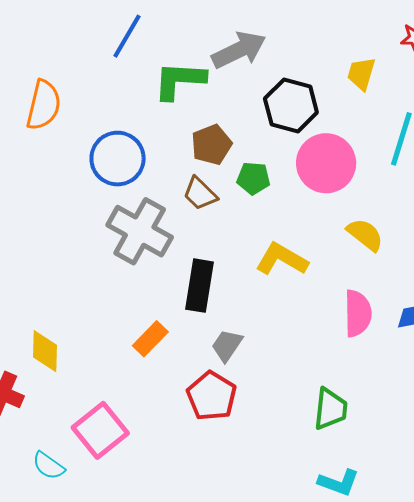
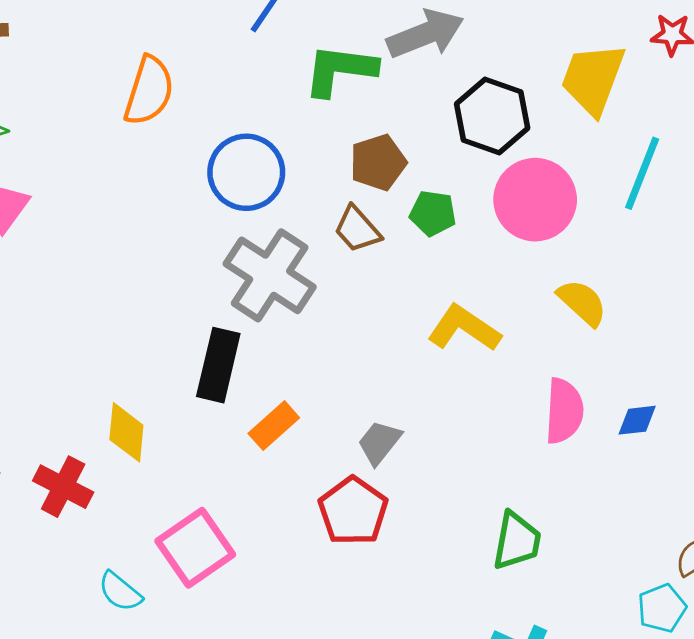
yellow trapezoid: (361, 74) -> (593, 79), size x1.6
black rectangle: (200, 286) -> (218, 365), moved

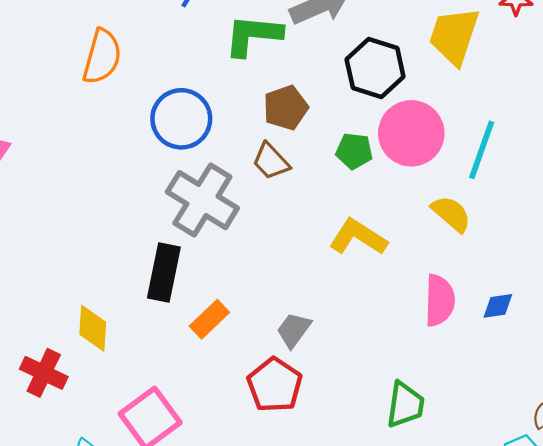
cyan line: (642, 173) -> (482, 150), moved
green pentagon: (433, 213) -> (354, 151), moved

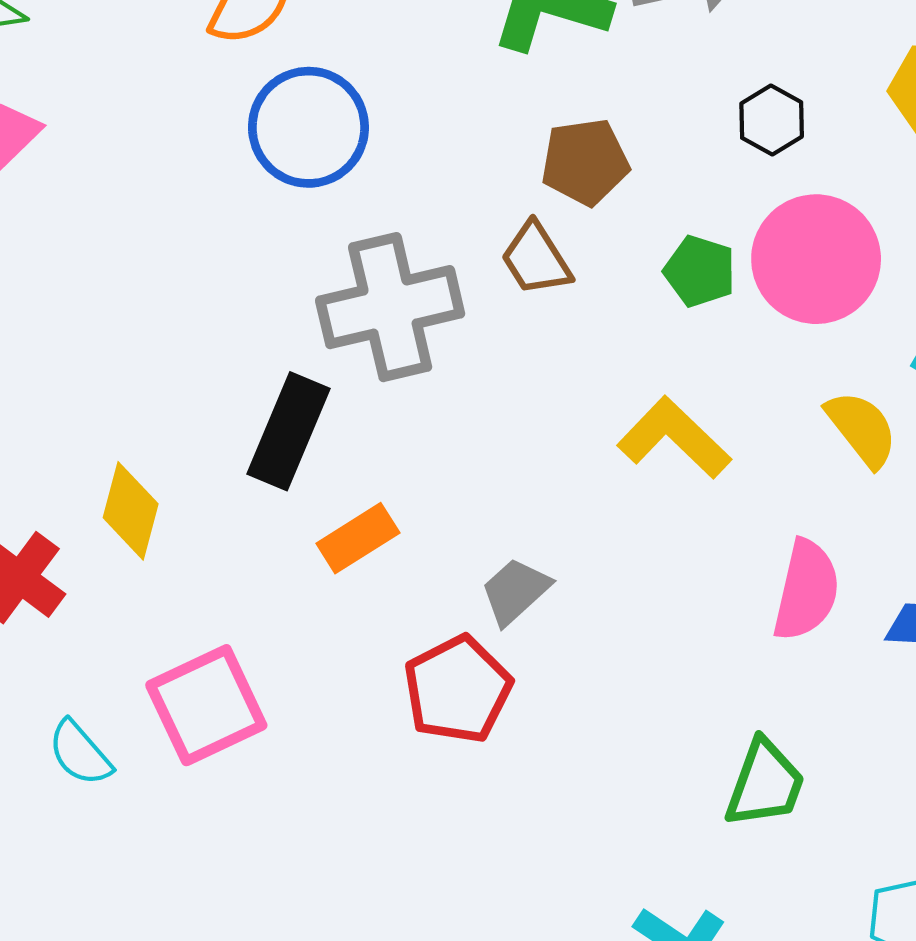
black hexagon: (375, 68) -> (772, 120), size x0.6
blue circle: (181, 119) -> (308, 127), moved
gray cross: (202, 200) -> (390, 307), turned 34
green trapezoid: (405, 405) -> (765, 784), moved

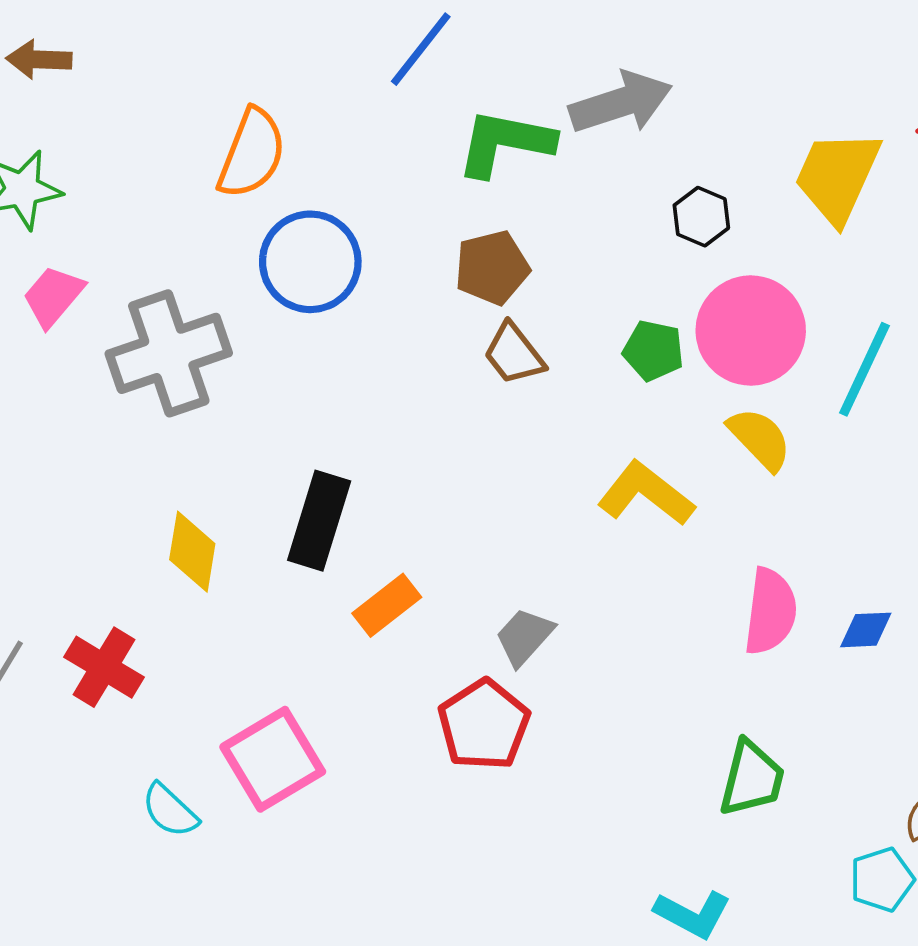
brown pentagon: (585, 162) -> (492, 268), moved
gray cross: (390, 307) -> (169, 353), moved
yellow semicircle: (862, 429) -> (760, 439), moved
yellow diamond: (131, 511) -> (192, 552), moved

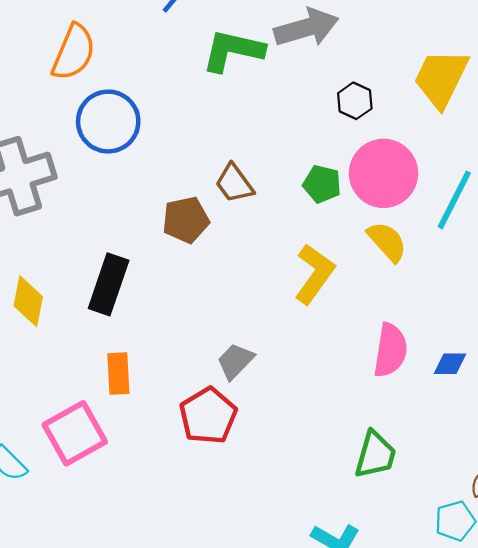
brown pentagon: (492, 268) -> (186, 220), moved
yellow L-shape: (646, 494) -> (314, 274), turned 86
orange rectangle: (387, 605) -> (118, 374), moved, turned -57

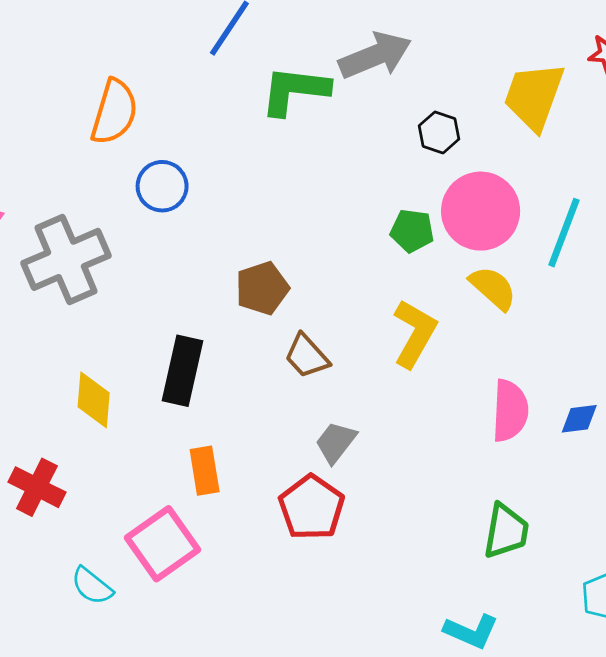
blue circle: (108, 122) -> (162, 186), size x0.7
brown trapezoid: (234, 183) -> (307, 356), moved

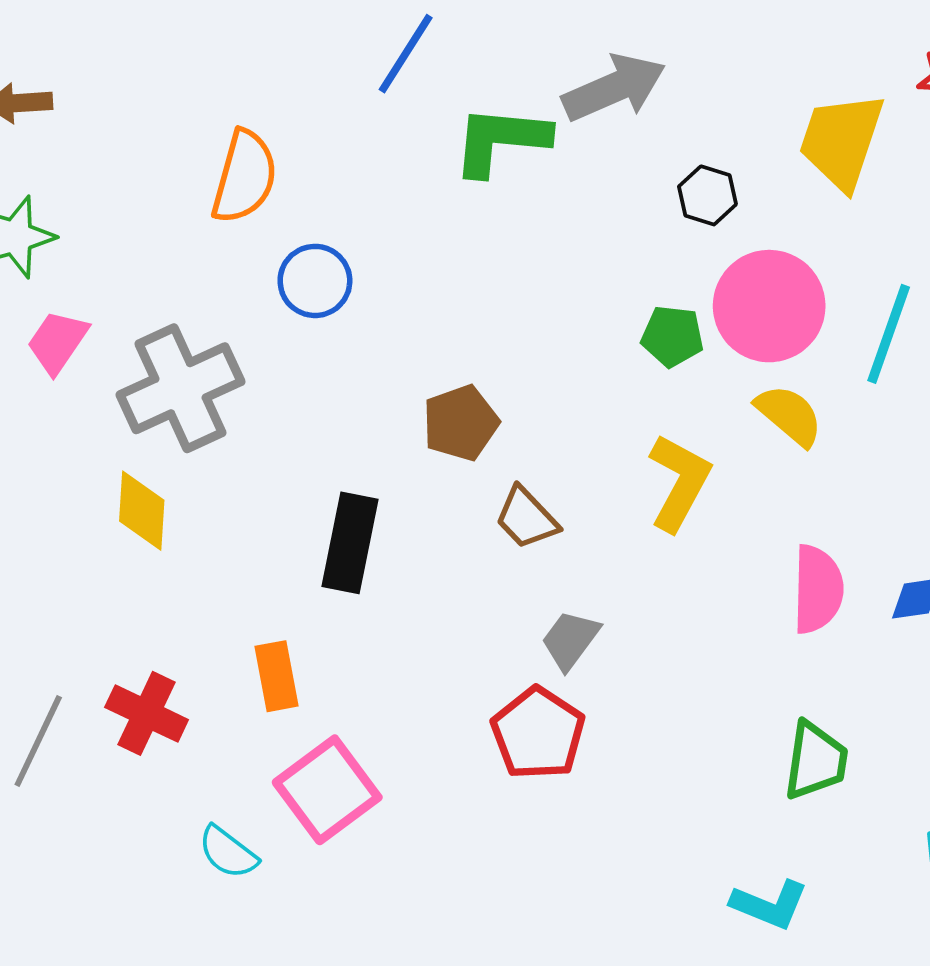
yellow diamond: (94, 400) -> (142, 511), moved
orange rectangle: (205, 471) -> (277, 676), moved

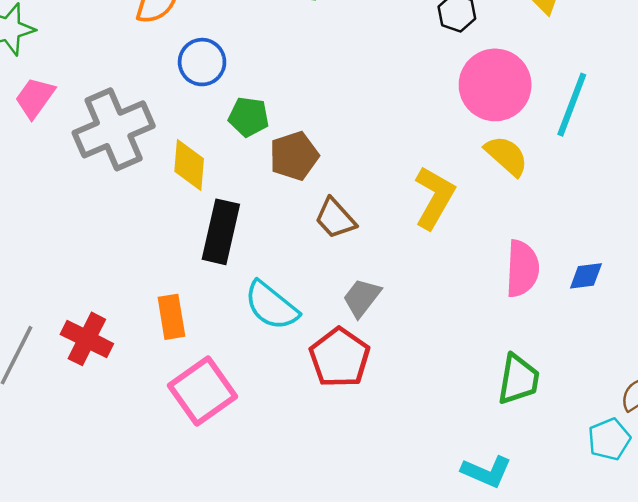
green pentagon: (672, 336) -> (249, 117), moved
yellow diamond: (142, 511) -> (189, 165), moved
cyan semicircle: (228, 852) -> (271, 306), moved, size x1.4

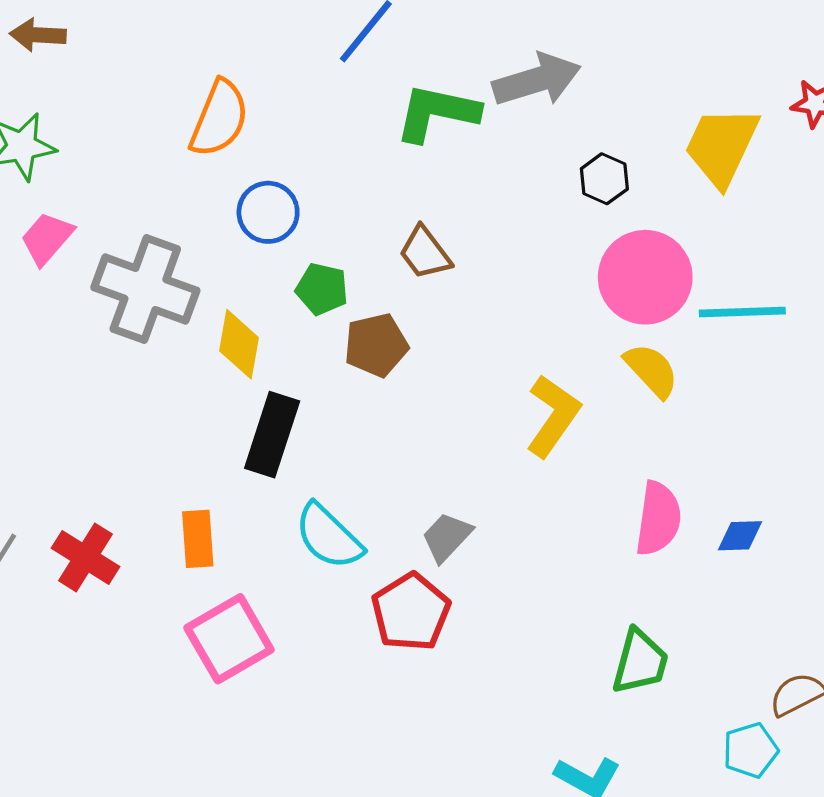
cyan line: (572, 105) -> (742, 312), turned 62
gray cross: (114, 129) -> (145, 289), turned 38
brown trapezoid: (335, 218) -> (425, 253), moved

